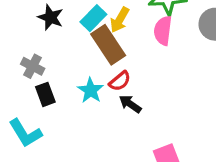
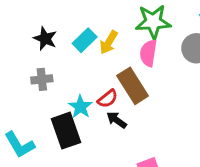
brown rectangle: (108, 45) -> (133, 86), moved
gray cross: (33, 66) -> (42, 79), moved, turned -35
black rectangle: (45, 94) -> (66, 131), moved, size x1.6

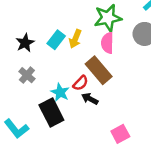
black star: (45, 39) -> (25, 43), turned 30
gray cross: (42, 79) -> (27, 75), turned -35

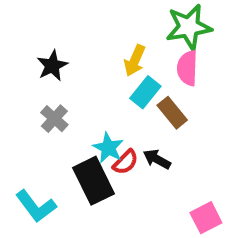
cyan rectangle: (56, 40) -> (145, 92), moved
brown rectangle: (99, 70) -> (172, 113), size x0.7
red semicircle: (81, 83) -> (125, 162), moved

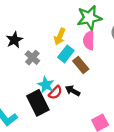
gray cross: (54, 119) -> (32, 58), moved

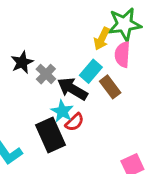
yellow arrow: (60, 37) -> (102, 39), moved
black star: (14, 40) -> (22, 62), moved
black arrow: (73, 91) -> (72, 89), moved, size x1.5

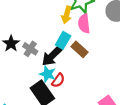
black arrow: (72, 89) -> (52, 56), turned -65

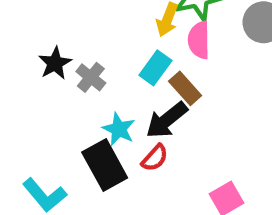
black arrow: (52, 56) -> (167, 120), moved
red semicircle: (58, 80) -> (155, 158), moved

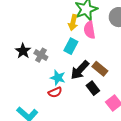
brown rectangle: (185, 88) -> (100, 69), moved
red semicircle: (155, 158) -> (55, 92), moved, turned 32
black rectangle: (105, 165) -> (93, 88), moved, size x0.6

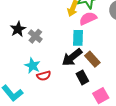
pink semicircle: (89, 30) -> (88, 18), turned 66
cyan rectangle: (71, 46) -> (78, 38), moved, turned -35
cyan star: (58, 78) -> (32, 66), moved

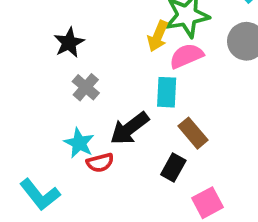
black star: (18, 29) -> (69, 43), moved
black arrow: (72, 57) -> (129, 128), moved
black rectangle: (82, 77) -> (173, 167), turned 56

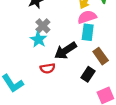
pink semicircle: (186, 56) -> (87, 17), moved
cyan star: (79, 143) -> (38, 39), moved

